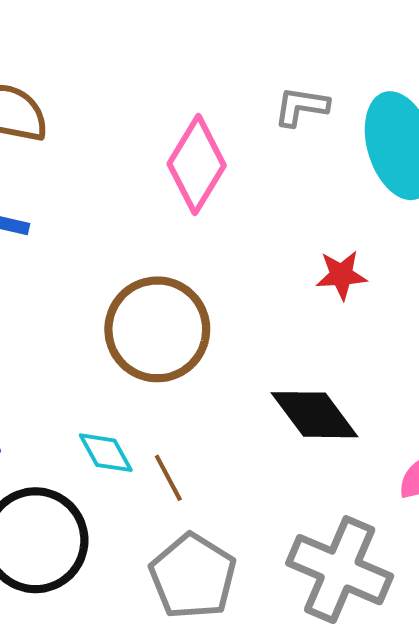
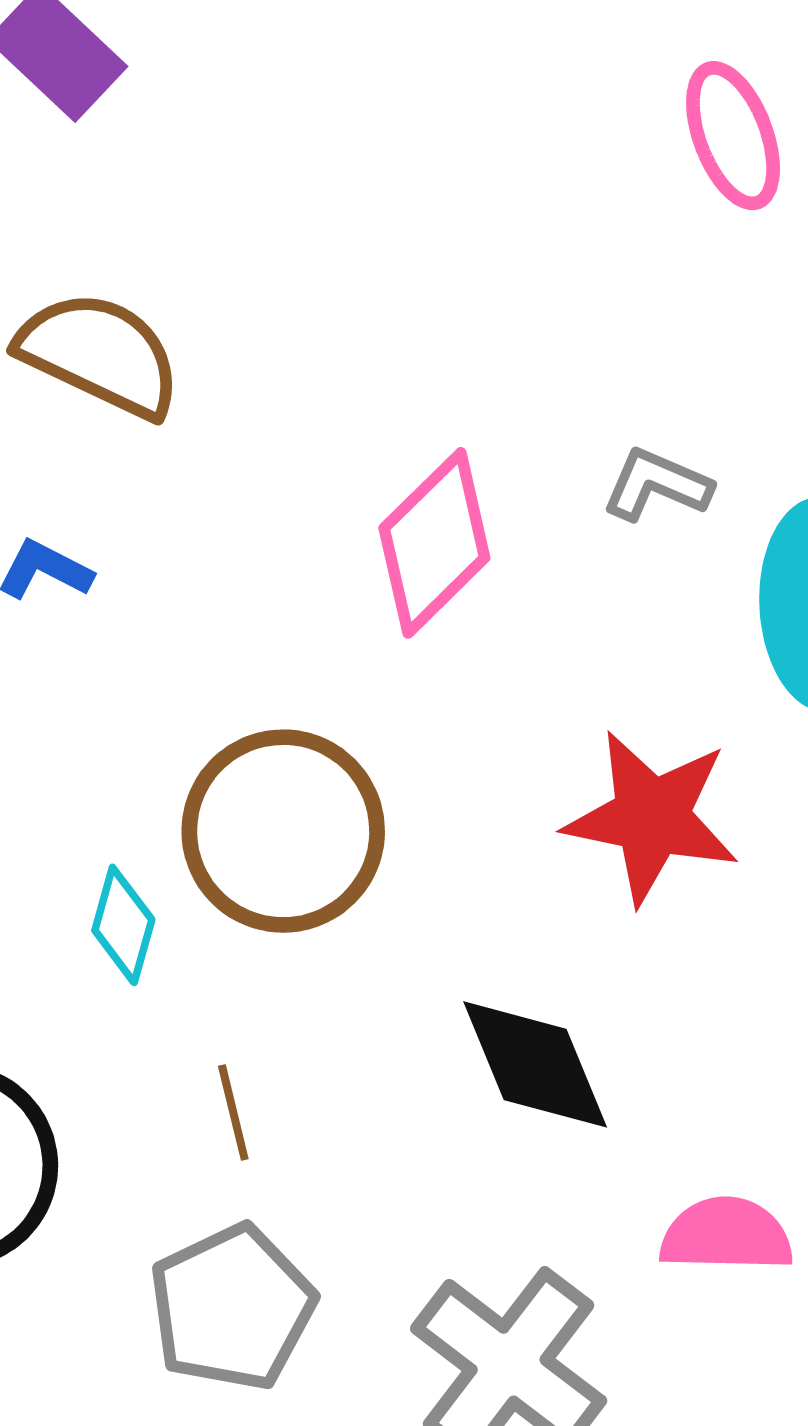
red star: (341, 275) -> (652, 817), size x1.8
cyan diamond: (106, 453) -> (123, 925), moved, turned 30

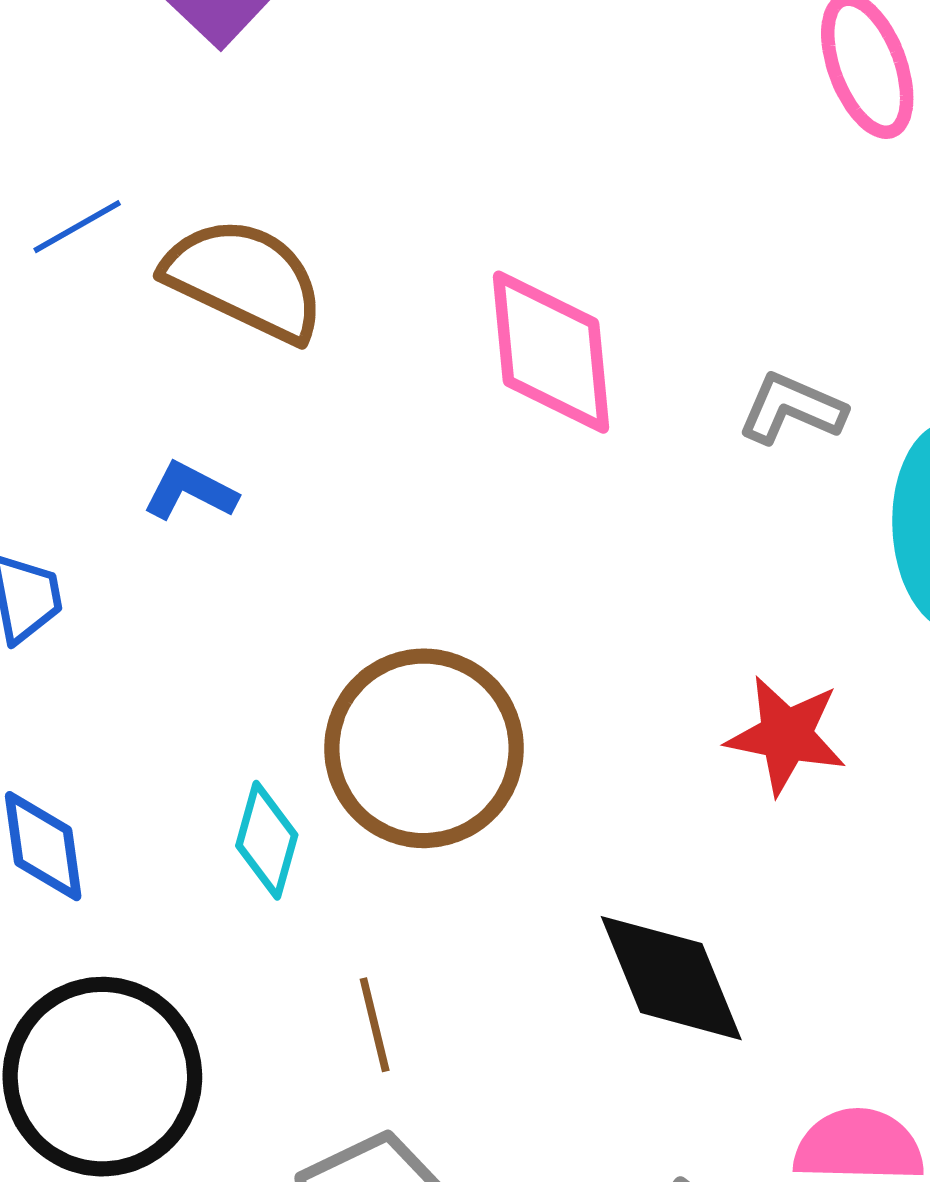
pink diamond: (434, 543) -> (551, 352), moved, turned -51
red star: (652, 817) -> (786, 735), size x0.7

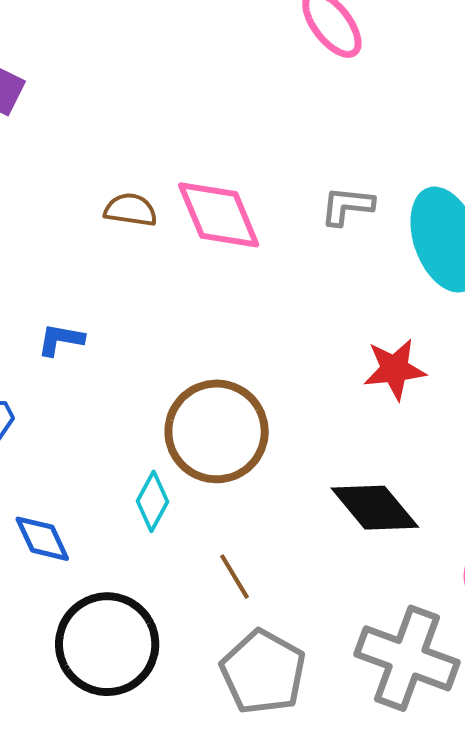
brown semicircle: (245, 279) -> (131, 210), moved, size x0.6
cyan diamond: (267, 840) -> (153, 501), turned 30

